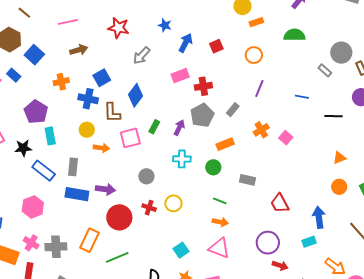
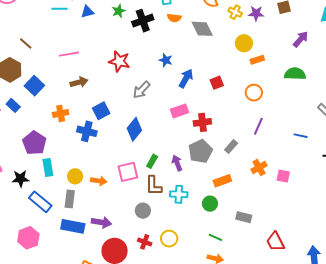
brown L-shape: (112, 113) -> (154, 186), moved
purple arrow: (179, 128) -> (177, 163), turned -49
yellow circle: (87, 130) -> (75, 176), moved
pink square: (286, 138) -> (283, 176), turned -32

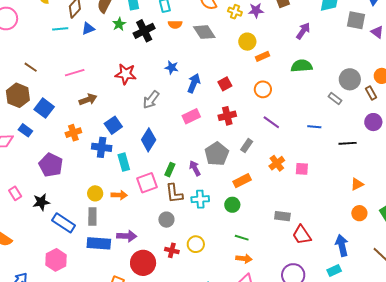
red cross: (202, 122) -> (227, 116), moved
purple line: (258, 126) -> (271, 122), turned -72
cyan rectangle: (48, 167) -> (124, 162), moved
gray rectangle: (244, 217) -> (282, 216), moved

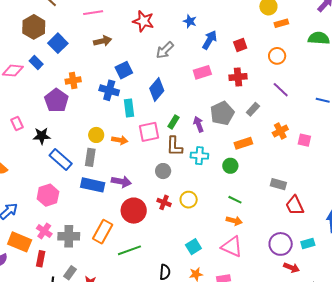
orange cross: (73, 133) -> (73, 80), moved
cyan rectangle: (334, 271) -> (308, 244), moved

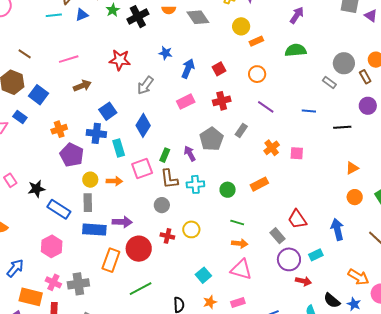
purple pentagon: (56, 100) -> (72, 155), moved
orange rectangle: (243, 143) -> (259, 184), moved
gray rectangle: (278, 184) -> (277, 236), moved, turned 42
orange rectangle: (103, 232) -> (111, 260), moved

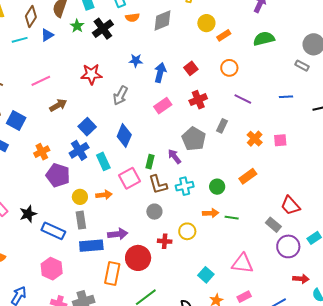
gray diamond: (198, 17) -> (162, 20), turned -70
blue cross: (96, 133) -> (79, 150), turned -30
orange arrow: (240, 243) -> (211, 213), moved
red arrow: (303, 281) -> (301, 279), moved

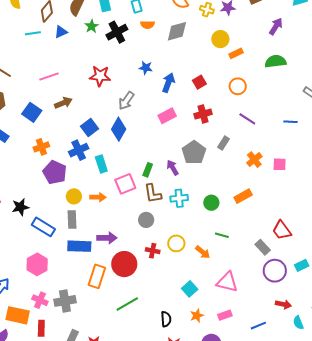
blue square: (16, 121) -> (32, 112), moved
blue diamond: (124, 136) -> (119, 129), moved
orange arrow: (211, 213) -> (203, 252), moved, turned 35

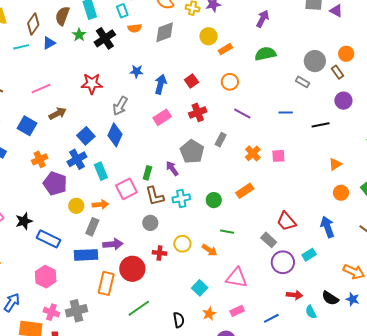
gray rectangle: (72, 220) -> (92, 227), moved, turned 30

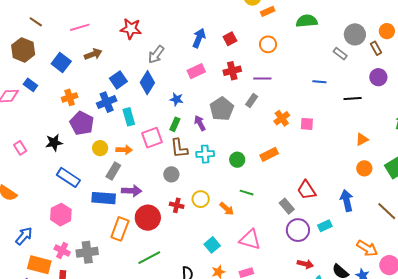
blue star: (137, 71) -> (177, 99), moved
purple line: (242, 113) -> (262, 78), moved, turned -36
black star: (24, 221) -> (54, 143), moved

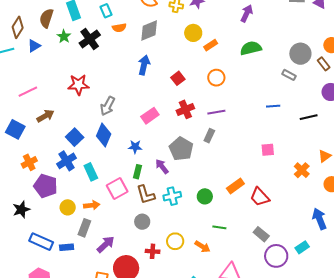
blue arrow: (199, 38) -> (144, 65), moved
orange cross: (282, 118) -> (302, 170), moved
red trapezoid: (307, 190) -> (260, 197), moved
purple arrow: (132, 191) -> (106, 244), turned -36
blue rectangle: (104, 198) -> (67, 247), moved, size x0.6

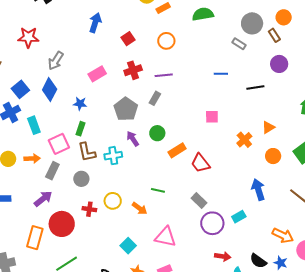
purple arrow: (162, 166) -> (133, 139), moved
green circle: (205, 196) -> (157, 133), moved
gray rectangle: (84, 228) -> (52, 171), moved

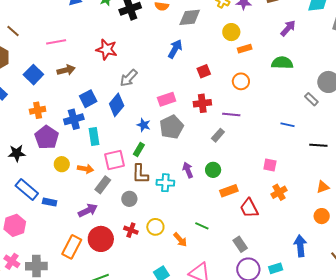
gray pentagon: (126, 109) -> (172, 127), moved
orange cross: (244, 140) -> (279, 192), moved

